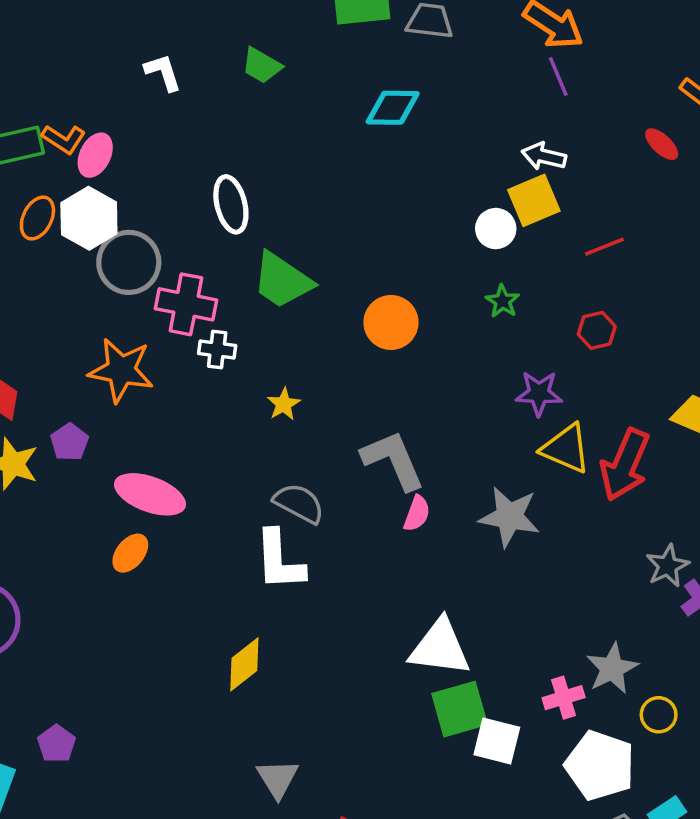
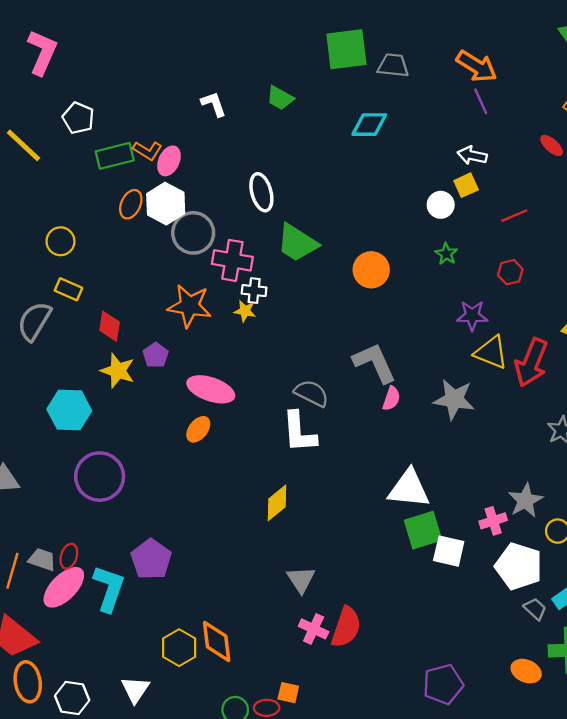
yellow square: (534, 200) -> (466, 185), size x0.7
yellow star: (284, 404) -> (245, 311), moved, turned -30
purple pentagon: (56, 744) -> (151, 559), size x1.6

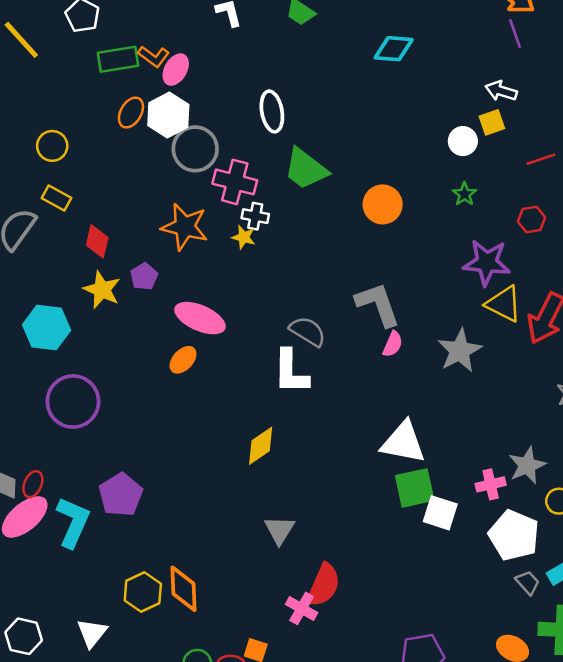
purple star: (472, 316) -> (487, 263), size x1.4
gray star: (454, 399) -> (460, 351), turned 30
pink cross: (314, 629) -> (302, 608), moved

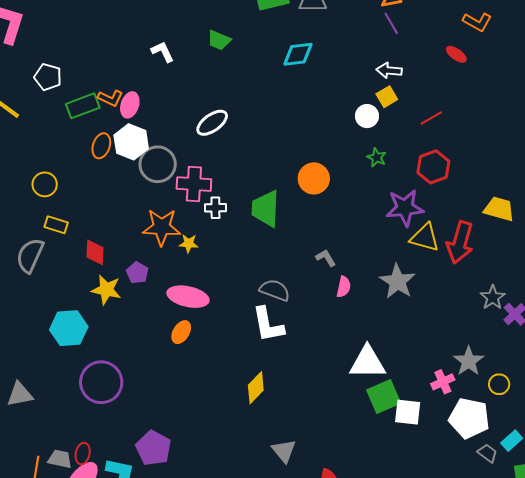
white ellipse: (272, 111) -> (212, 123), turned 76
green trapezoid: (306, 169) -> (266, 209), moved, turned 66
red hexagon: (531, 220) -> (433, 167), size x1.5
yellow star: (244, 237) -> (189, 243), moved
gray L-shape: (378, 304) -> (326, 258), size x0.5

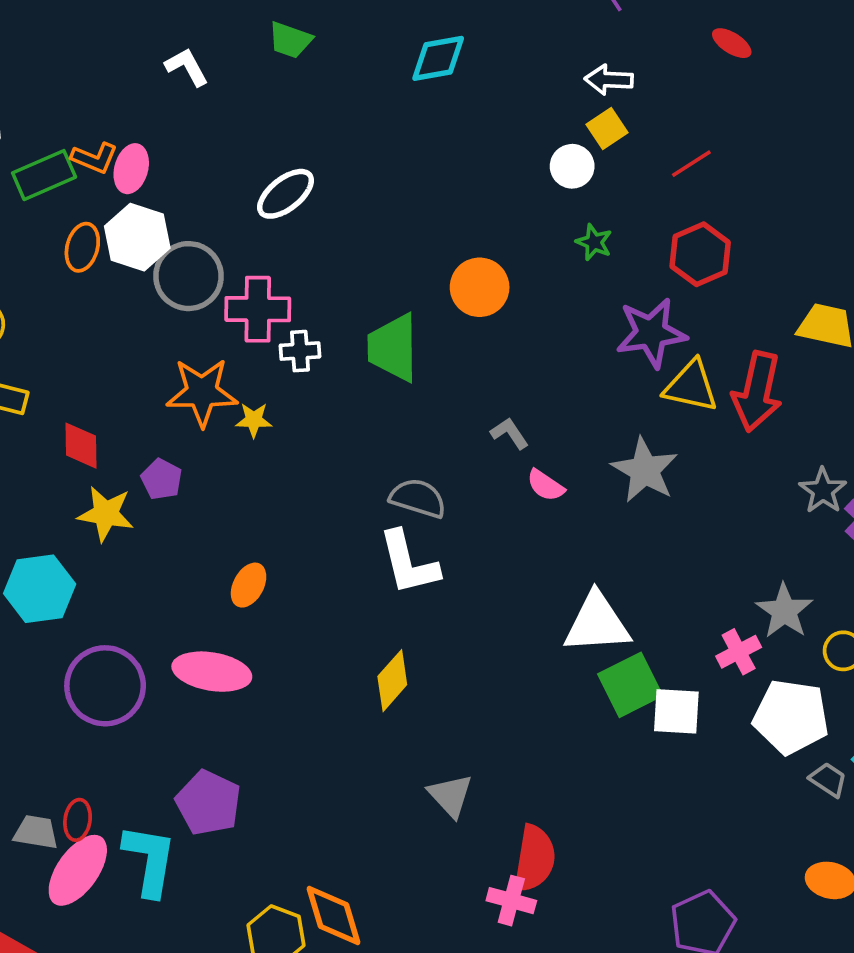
pink semicircle: (344, 287) -> (545, 485), turned 115
pink ellipse: (188, 297) -> (212, 672), moved

